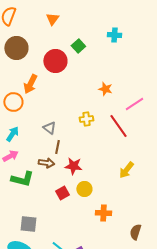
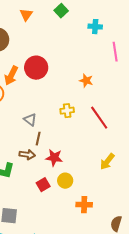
orange triangle: (52, 19) -> (26, 15), moved
green square: (78, 46) -> (61, 11), moved
red circle: (55, 61) -> (36, 68), moved
pink line: (134, 104) -> (115, 52), moved, turned -66

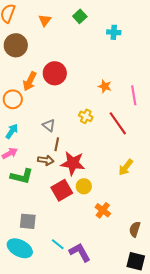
pink line: (115, 52) -> (134, 95), moved
yellow cross: (67, 111) -> (86, 116), turned 32
red star: (54, 158) -> (73, 163), size x1.4
red square: (43, 185) -> (62, 190), size x1.5
orange cross: (84, 205) -> (103, 210), turned 35

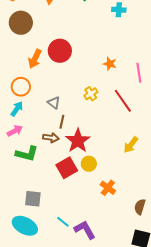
orange circle: (13, 99) -> (21, 87), moved
yellow cross: (86, 116) -> (91, 94), turned 32
red star: (73, 163) -> (78, 141), turned 30

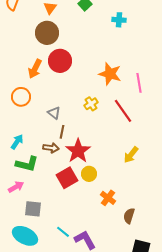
brown circle: (21, 23) -> (47, 33), moved
orange star: (110, 64) -> (110, 74), size x1.6
cyan arrow: (17, 109) -> (17, 142), moved
pink arrow: (15, 131) -> (16, 187), moved
brown semicircle: (140, 207) -> (129, 216), moved

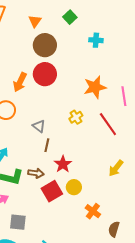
cyan cross: (119, 20) -> (96, 40), moved
brown circle: (47, 33) -> (45, 45), moved
orange star: (110, 74) -> (95, 87), turned -30
brown arrow: (51, 148) -> (36, 173), moved
red star: (78, 151) -> (63, 164), size x0.7

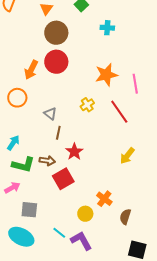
yellow circle: (74, 187) -> (85, 214), moved

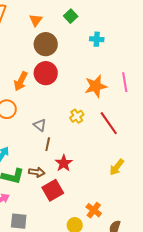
pink line: (135, 84) -> (125, 82), moved

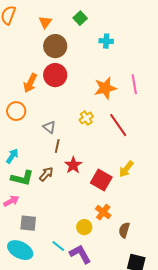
brown arrow: (37, 172) -> (46, 174), turned -56
red square: (53, 190) -> (101, 180), moved, turned -30

